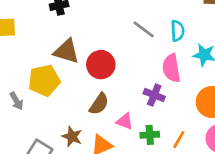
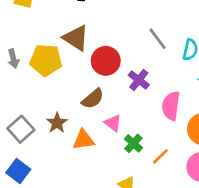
pink semicircle: (171, 68) -> (171, 106), moved
purple cross: (154, 95) -> (139, 80), moved
gray arrow: (16, 101) -> (13, 59), moved
green cross: (150, 135) -> (133, 143), turned 30

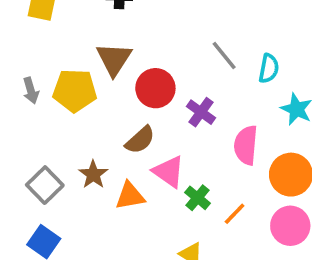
brown triangle: (76, 38) -> (114, 59), turned 32
pink triangle: (113, 123) -> (169, 172), size x1.4

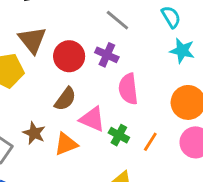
cyan semicircle: (269, 68) -> (171, 17), moved, turned -30
purple cross: (201, 112) -> (107, 55), moved
pink semicircle: (246, 145) -> (128, 89), moved

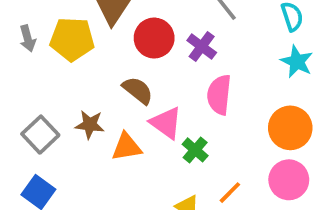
brown semicircle: (65, 99) -> (138, 90), turned -100
brown star: (34, 133) -> (90, 125), turned -30
orange line: (150, 142) -> (230, 193), moved

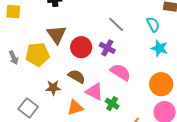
pink semicircle: (219, 95) -> (120, 72), turned 125
brown star: (90, 125) -> (53, 88), moved

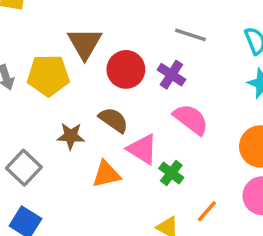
gray line: (116, 24) -> (190, 35), turned -30

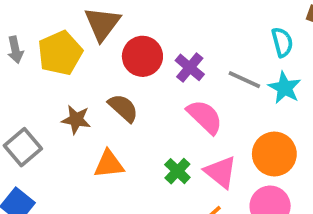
gray line: (190, 35) -> (244, 80), moved
yellow pentagon: (48, 75) -> (60, 53), turned -30
pink triangle: (142, 149) -> (221, 172), moved

